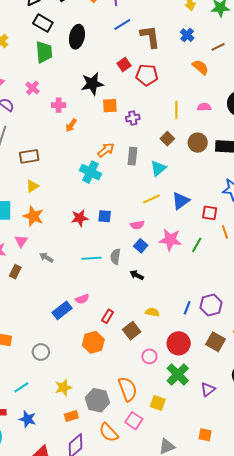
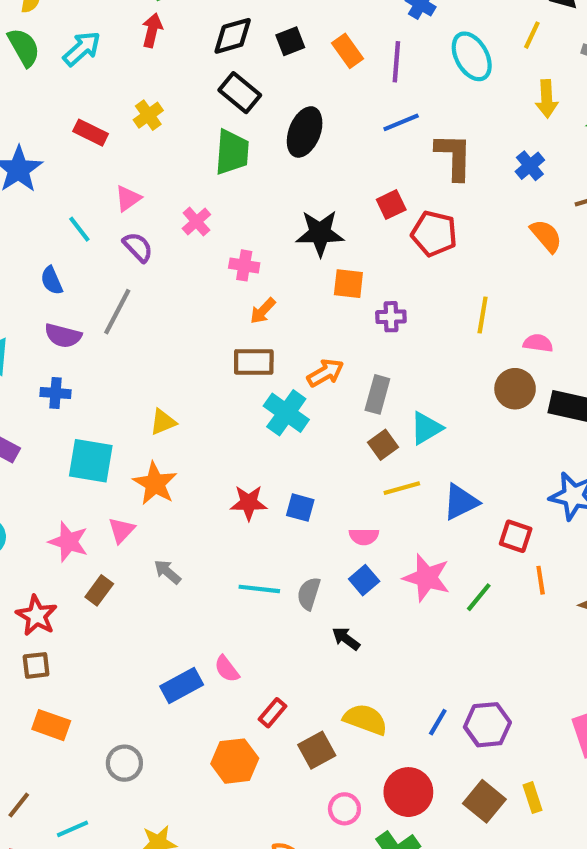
pink semicircle: (204, 107) -> (538, 343), moved
brown square: (167, 139) -> (383, 445), moved
brown rectangle: (29, 156) -> (254, 362), moved
pink semicircle: (82, 299) -> (227, 669), turned 64
yellow semicircle: (152, 312) -> (365, 719), size x1.5

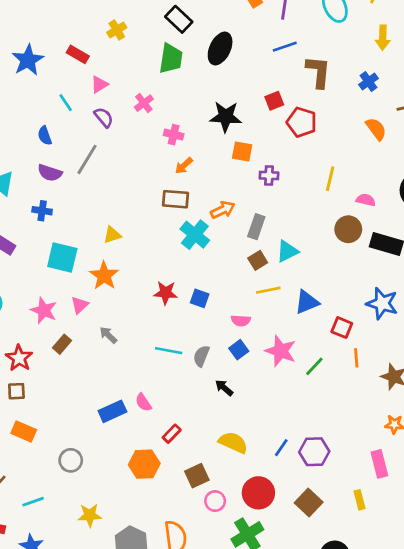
red rectangle: (91, 133) -> (78, 54), moved
brown square: (317, 750) -> (197, 476), moved
yellow rectangle: (532, 798) -> (359, 500), moved

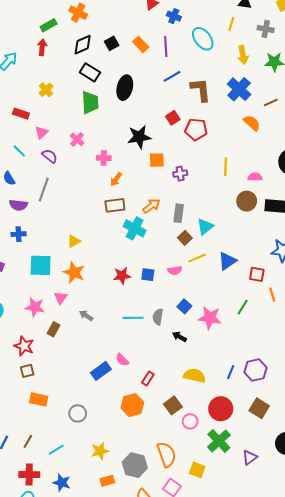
blue cross: (369, 81) -> (239, 89), size x1.6
pink semicircle: (241, 321) -> (175, 270), moved
pink star: (281, 351) -> (210, 318), moved

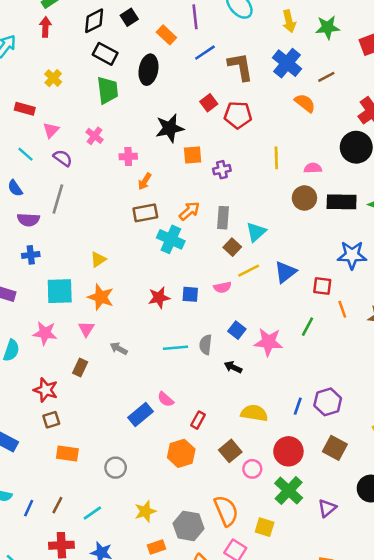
orange rectangle: (141, 44) -> (166, 35), moved
pink star: (35, 307) -> (45, 333), moved

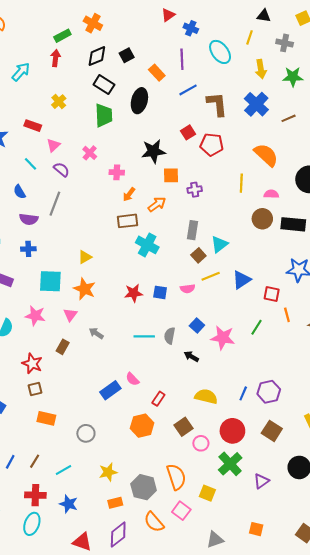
orange semicircle: (305, 103) -> (266, 155), moved, size x1.4
orange arrow: (189, 211) -> (157, 204), moved

